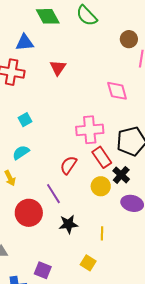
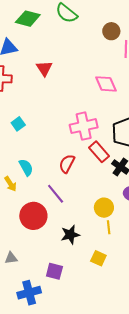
green diamond: (48, 16) -> (28, 19), turned -40
cyan semicircle: (21, 152) -> (26, 167), moved, turned 102
yellow circle: (101, 186) -> (104, 208), moved
black star: (68, 224) -> (70, 235), moved

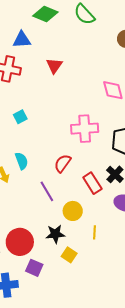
red rectangle: (99, 152) -> (92, 183), moved
yellow circle: (104, 208) -> (73, 211), moved
red circle: (33, 216) -> (20, 242), moved
yellow square: (98, 258) -> (69, 255), moved

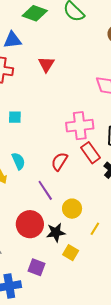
cyan square: (20, 117) -> (15, 117), turned 32
red rectangle: (92, 183) -> (91, 153), moved
yellow line: (94, 232) -> (95, 229), turned 32
red circle: (20, 242) -> (30, 224), moved

